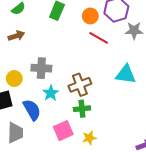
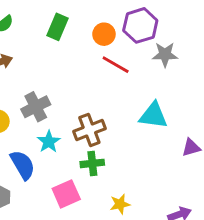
gray cross: (41, 68) -> (36, 107), turned -30
yellow star: (89, 138) -> (120, 204), moved

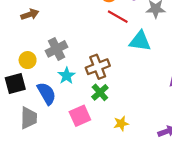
cyan triangle: (153, 116) -> (140, 41), moved
green cross: (92, 163) -> (100, 92), turned -36

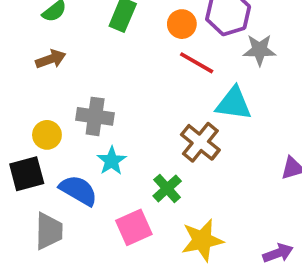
gray cross: (57, 49) -> (95, 116), turned 35
brown cross: (98, 67) -> (200, 142), moved, turned -30
blue semicircle: (47, 93) -> (78, 190), turned -30
yellow star: (121, 124) -> (202, 240), size x1.6

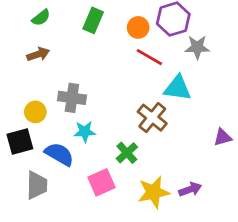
cyan star: (112, 161) -> (85, 132), turned 30
purple arrow: (278, 253) -> (190, 189), moved

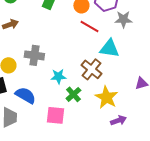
cyan star: (85, 132) -> (58, 76), moved
pink square: (102, 182) -> (55, 115), turned 30
yellow star: (154, 192) -> (106, 97), moved, turned -30

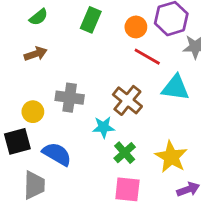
brown cross: (91, 69) -> (127, 100), moved
pink square: (55, 115) -> (127, 189), moved

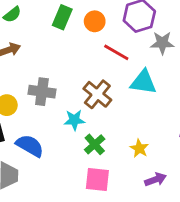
orange circle: (136, 27) -> (95, 21), moved
yellow star: (171, 157) -> (139, 148), size x0.6

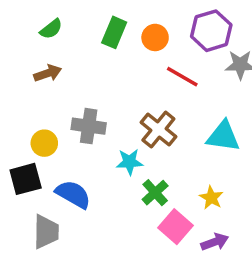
cyan triangle: (143, 82) -> (223, 136), moved
pink square: (97, 179) -> (175, 227), moved, turned 35
purple arrow: (156, 179) -> (215, 242), moved

